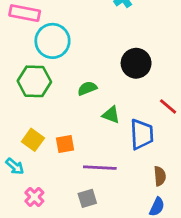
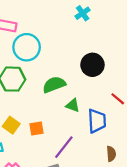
green semicircle: (87, 88) -> (54, 85), size x1.5
purple line: (100, 168) -> (64, 147), turned -55

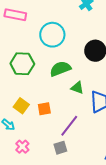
cyan circle: (27, 47) -> (52, 35), moved

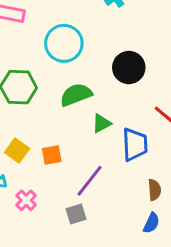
green triangle: (77, 88) -> (102, 123), turned -48
pink cross: (22, 147) -> (26, 200), moved

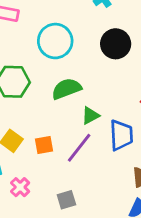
black circle: (129, 68) -> (116, 44), moved
purple line: (90, 181) -> (79, 148), moved

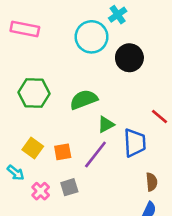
cyan circle: (55, 41) -> (92, 37), moved
gray square: (66, 200) -> (69, 187), moved

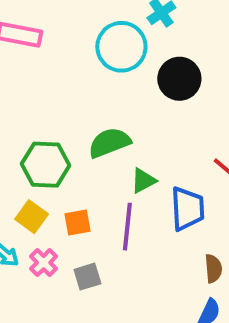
green hexagon: (34, 93) -> (46, 165), moved
purple line: (95, 154) -> (127, 227), turned -32
pink cross: (41, 191) -> (44, 263), moved

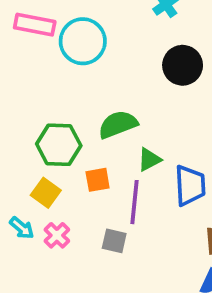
cyan circle: (121, 47) -> (83, 41), moved
orange square: (77, 223) -> (98, 180), moved
gray square: (87, 277) -> (114, 241), moved, turned 30

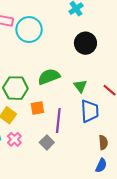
green triangle: (149, 160) -> (80, 86), moved, turned -40
gray square: (114, 241) -> (47, 142), turned 32

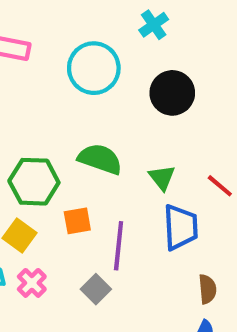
cyan circle: (29, 30) -> (94, 68), moved
green semicircle: (49, 77) -> (100, 159), turned 40

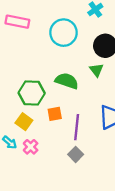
green triangle: (162, 178) -> (96, 70), moved
gray square: (96, 289) -> (76, 154), moved

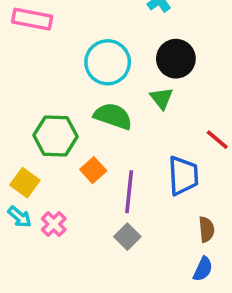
cyan circle: (63, 33) -> (108, 62), moved
orange square: (55, 114) -> (93, 170), turned -32
yellow square: (24, 122) -> (25, 183), moved

